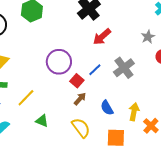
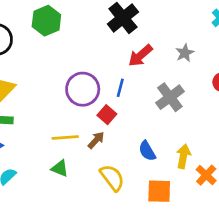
gray star: (148, 37) -> (185, 53), moved
blue line: (95, 70) -> (120, 88), moved, turned -32
yellow line: (26, 98) -> (65, 137), moved, turned 42
brown arrow: (80, 99) -> (96, 140), moved

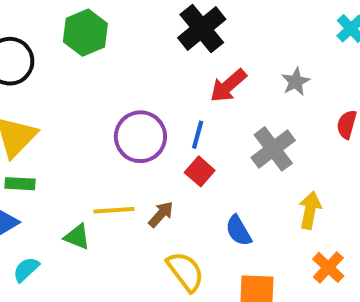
red square: (107, 115) -> (200, 171), moved
yellow arrow: (183, 156) -> (310, 210), moved
green triangle: (60, 168) -> (77, 237), moved

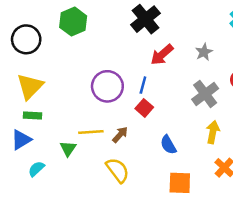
gray cross: (273, 149) -> (205, 94), moved
green triangle: (77, 237) -> (68, 149), turned 42
yellow semicircle: (185, 271) -> (118, 170), moved

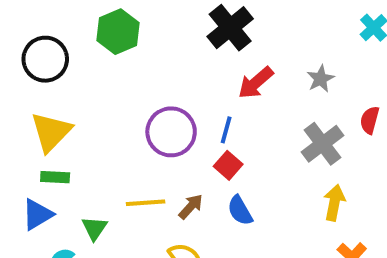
blue semicircle: (168, 145) -> (240, 211), moved
green triangle: (68, 149) -> (94, 228), moved

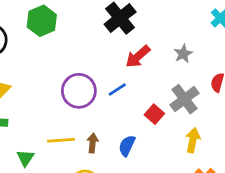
blue line: (226, 130) -> (117, 89), turned 42
red square: (228, 165) -> (154, 114), moved
brown arrow: (191, 207) -> (93, 143), turned -36
blue semicircle: (240, 211) -> (127, 146), turned 55

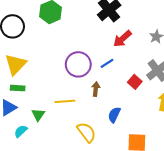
brown arrow: (93, 143) -> (96, 89), moved
blue semicircle: (127, 146) -> (114, 115), moved

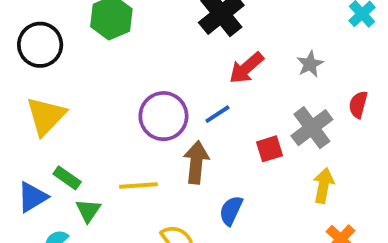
red square: (135, 82) -> (269, 149), turned 32
green rectangle: (18, 88) -> (67, 178), moved, turned 32
brown arrow: (96, 89) -> (196, 162), size x1.5

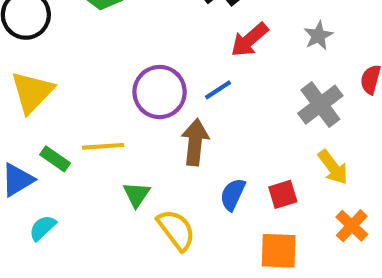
red square: (269, 149) -> (283, 194), moved
yellow line: (138, 185) -> (103, 146), moved
yellow arrow: (323, 185) -> (333, 167), turned 132
green triangle: (88, 211) -> (137, 194), moved

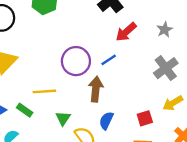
green rectangle: (55, 159) -> (25, 110), moved
yellow arrow: (333, 167) -> (173, 103), turned 96
blue semicircle: (233, 194) -> (106, 121), moved

